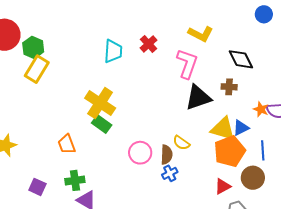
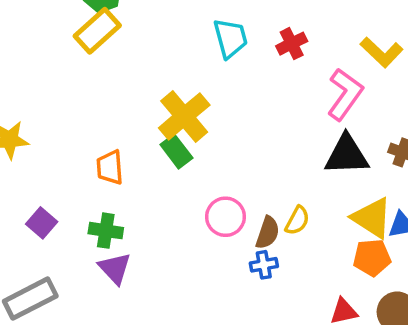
cyan trapezoid: (113, 51) -> (230, 38), turned -35
yellow semicircle: (181, 143) -> (297, 221), turned -114
orange pentagon: (230, 151) -> (372, 258), size x0.7

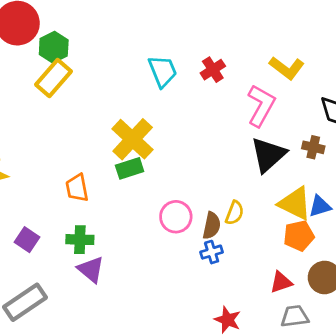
green rectangle: (176, 151) -> (130, 168), turned -64
black triangle: (347, 155) -> (268, 155), turned -33

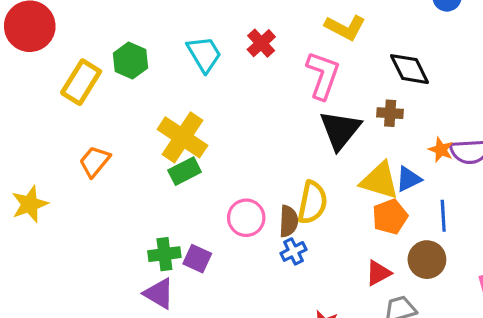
green hexagon: (54, 47) -> (130, 61), moved
orange trapezoid: (77, 188) -> (95, 161), moved, turned 60
yellow semicircle: (235, 213) -> (312, 202), size x1.5
purple square: (27, 240) -> (197, 259), moved
green cross: (80, 240) -> (164, 254), moved

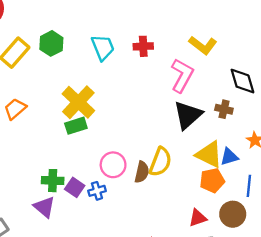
red cross: (261, 43) -> (143, 46), turned 30
blue cross: (293, 251) -> (97, 191), moved

